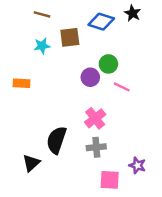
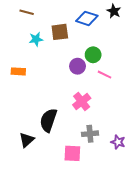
brown line: (42, 14) -> (27, 12), moved
gray cross: (96, 147) -> (90, 134), moved
pink square: (110, 180) -> (72, 153), moved

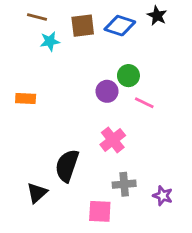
brown square: (60, 32) -> (83, 26), moved
cyan star: (36, 39) -> (50, 41), moved

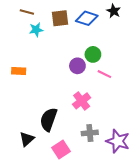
purple star: (163, 196) -> (118, 141), size x1.6
pink square: (100, 211) -> (61, 149), moved, turned -36

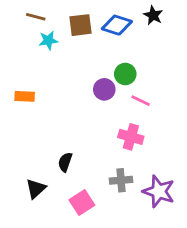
pink cross: (82, 101) -> (131, 137), moved, turned -36
black semicircle: (49, 120) -> (65, 162), size x0.6

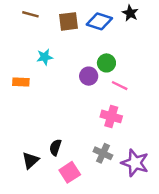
cyan star: (48, 40) -> (45, 57), moved
black semicircle: (65, 162) -> (55, 147), moved
gray cross: (121, 180) -> (103, 153), turned 30

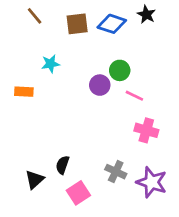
brown line: (30, 14) -> (35, 16), turned 35
pink cross: (111, 116) -> (146, 130), moved

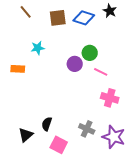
pink square: (78, 193) -> (59, 145), turned -30

